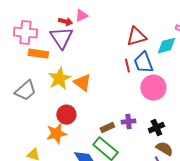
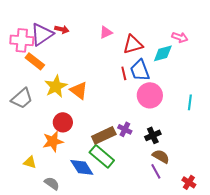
pink triangle: (81, 16) -> (106, 32), moved
purple triangle: (61, 38) -> (42, 34), moved, turned 30
orange rectangle: (38, 54) -> (35, 61), turned 30
purple cross: (128, 122) -> (125, 129), turned 32
brown rectangle: (107, 128) -> (104, 135), size x1.6

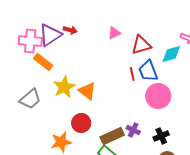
red circle: (63, 122) -> (81, 123), moved

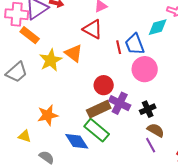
red triangle: (141, 45) -> (93, 29), moved, turned 45
orange triangle: (87, 91) -> (74, 53), moved
red circle: (81, 123) -> (104, 85), moved
purple cross: (133, 130) -> (120, 103), size x1.5

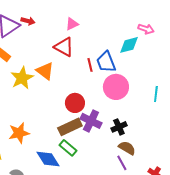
green rectangle: (97, 130) -> (68, 148), size x0.7

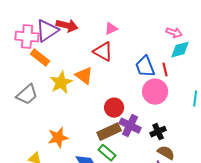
red arrow: (28, 21) -> (67, 26), size x1.5
pink arrow: (146, 29) -> (174, 33), moved
cyan diamond: (129, 45) -> (180, 50), moved
red line: (90, 65) -> (165, 70), moved

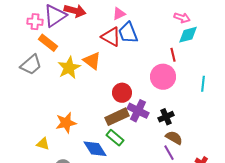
pink cross: (27, 37) -> (35, 22), size x0.7
blue trapezoid: (145, 67) -> (128, 33), moved
gray trapezoid: (27, 95) -> (31, 65), moved

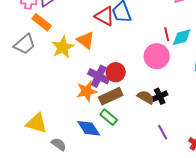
cyan diamond: (188, 35) -> (182, 37), moved
purple cross: (138, 111) -> (99, 76), moved
orange star: (66, 123) -> (87, 91), moved
brown semicircle: (174, 138) -> (146, 97), moved
yellow triangle: (43, 144) -> (37, 123), size x1.6

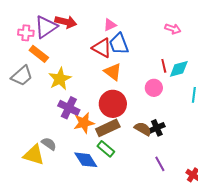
orange triangle: (86, 40) -> (113, 72), moved
pink circle: (157, 56) -> (154, 88), size x0.7
red circle: (116, 72) -> (113, 104), size x1.4
purple cross: (99, 76) -> (69, 108), moved
gray semicircle: (59, 144) -> (49, 144), moved

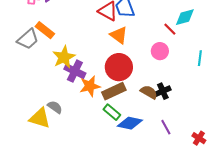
orange rectangle: (39, 54) -> (45, 30), moved
red line: (164, 66) -> (170, 29), turned -32
cyan diamond: (179, 69) -> (185, 17), moved
yellow star: (60, 79) -> (64, 57), moved
blue diamond: (86, 160) -> (130, 123), moved, turned -45

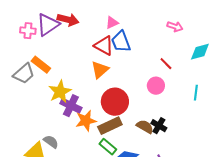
cyan diamond: (185, 17) -> (200, 52), moved
orange triangle: (119, 35) -> (100, 70), moved, turned 42
black cross: (163, 91) -> (159, 126), turned -35

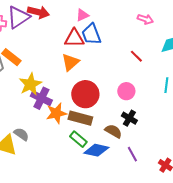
red triangle: (104, 46) -> (74, 38), turned -30
pink circle: (156, 86) -> (126, 91), moved
brown rectangle: (110, 126) -> (80, 118), turned 40
brown semicircle: (145, 127) -> (113, 131), moved

